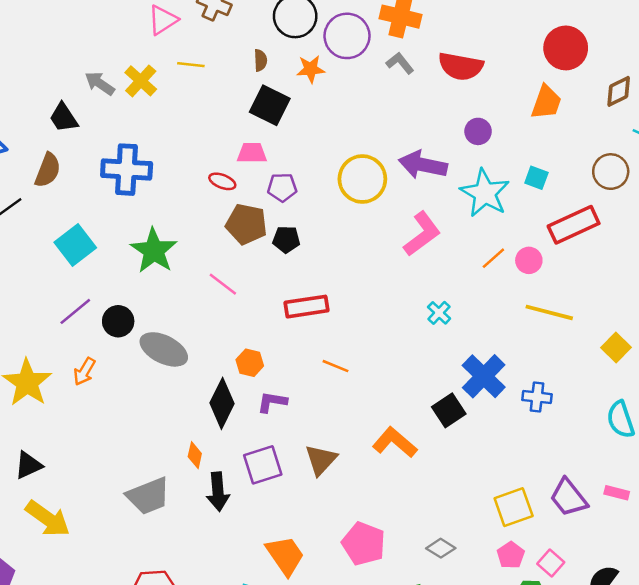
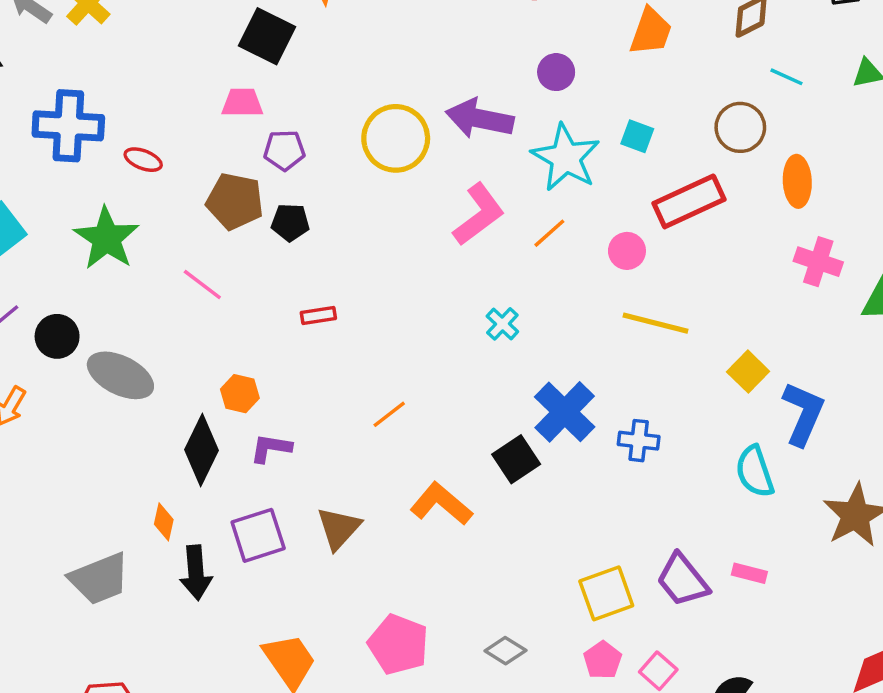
red ellipse: (222, 181) -> (143, 160), moved
orange line: (493, 258) -> (549, 233), moved
red rectangle: (306, 307) -> (318, 316), size x0.6
orange line: (336, 366) -> (389, 414), moved, turned -60

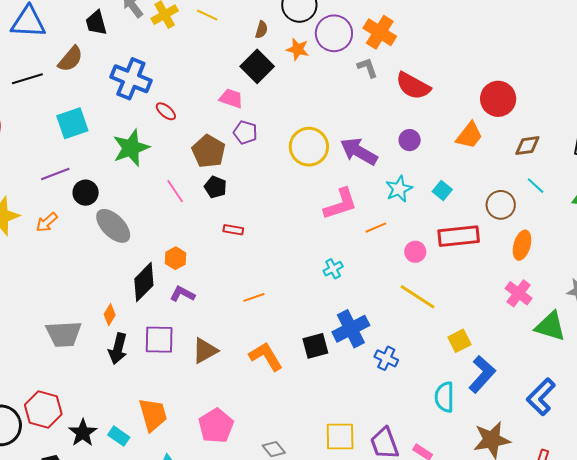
cyan star: (566, 158) -> (399, 189), size x0.7
black pentagon: (290, 222) -> (215, 187), moved

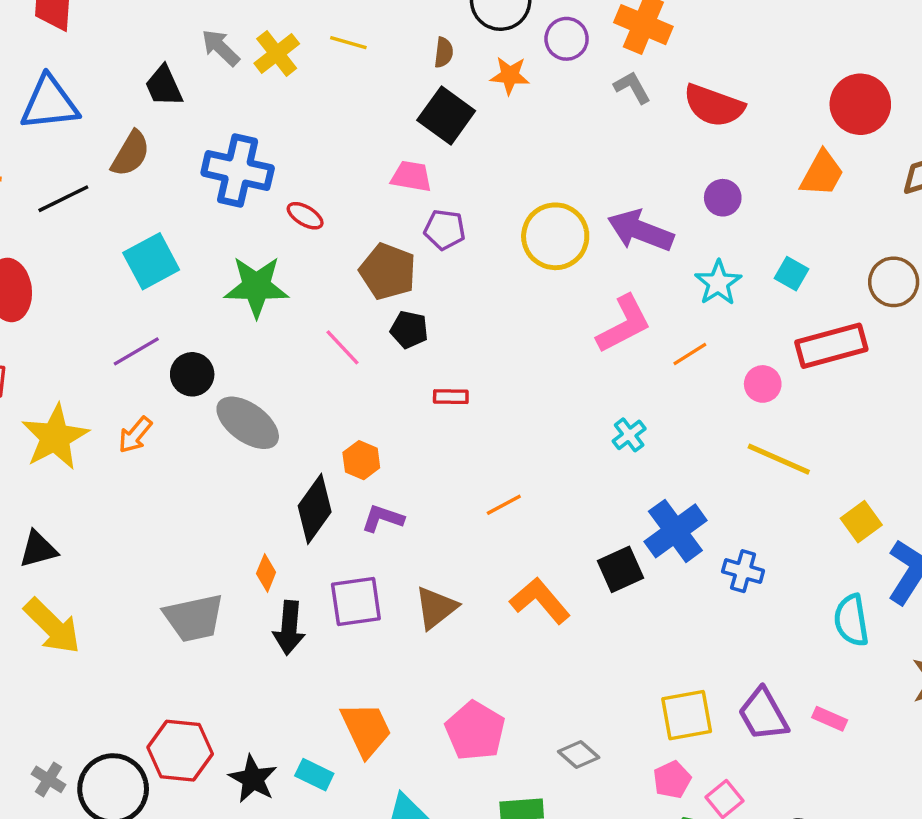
purple circle: (334, 33) -> (567, 39), size x0.7
green star: (131, 148) -> (256, 287), turned 30

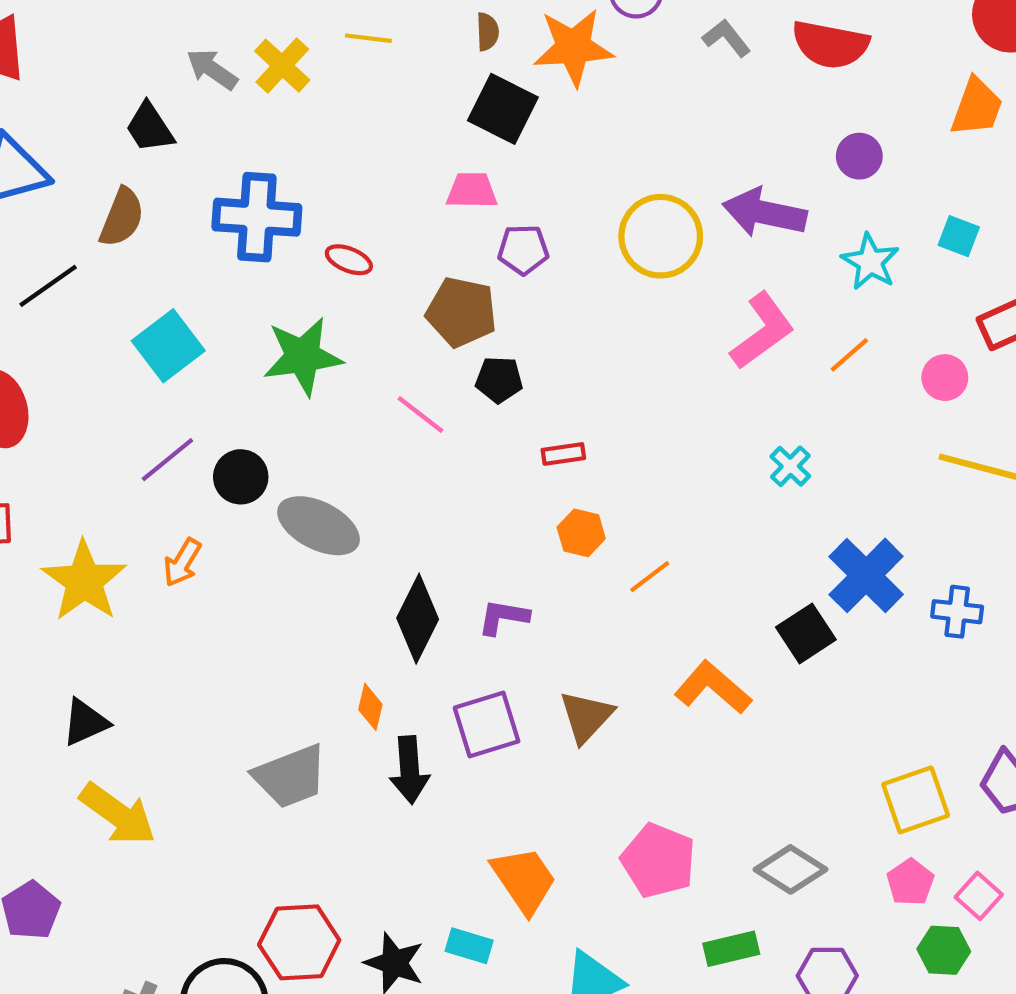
orange star: (510, 75) -> (573, 47), size x1.6
orange hexagon: (361, 460) -> (581, 533), moved
gray diamond: (579, 754) -> (791, 869), size x1.4

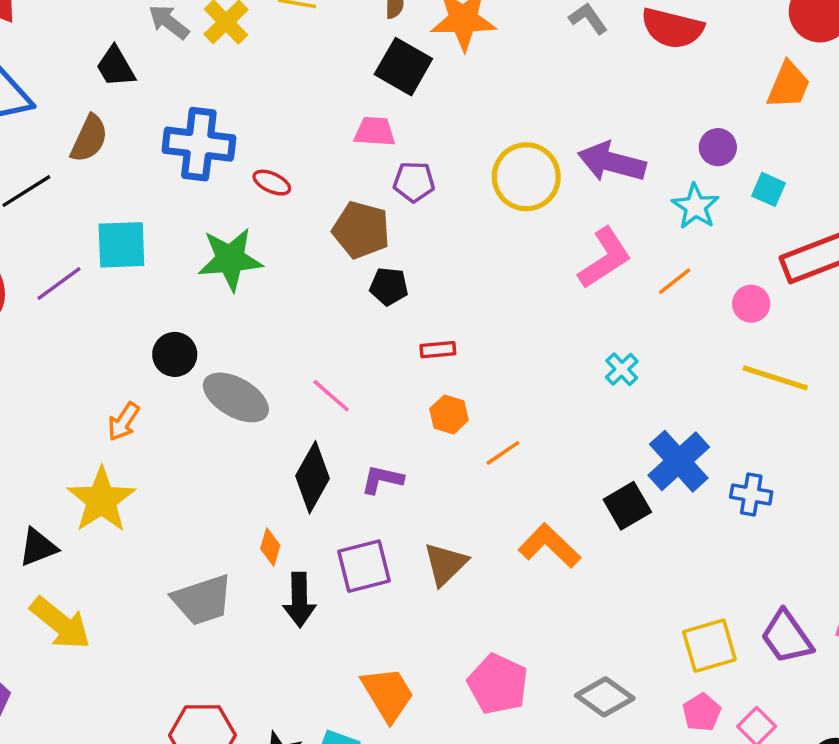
purple circle: (859, 156) -> (718, 147), moved
cyan square: (168, 346) -> (121, 245), turned 32
pink line: (420, 415) -> (331, 396), moved
purple line: (167, 460) -> (59, 283), moved
yellow star: (84, 581) -> (101, 500), moved

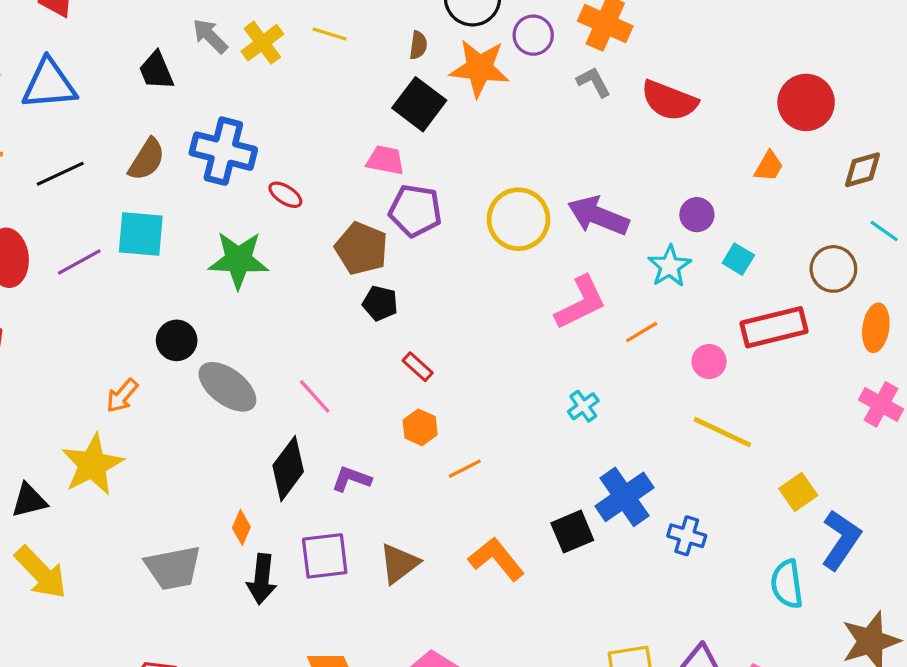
orange trapezoid: (789, 85) -> (769, 166), size x0.7
brown semicircle: (89, 138) -> (147, 159), moved
purple pentagon: (414, 182) -> (415, 211), size x1.4
red rectangle: (438, 350) -> (418, 367), turned 40

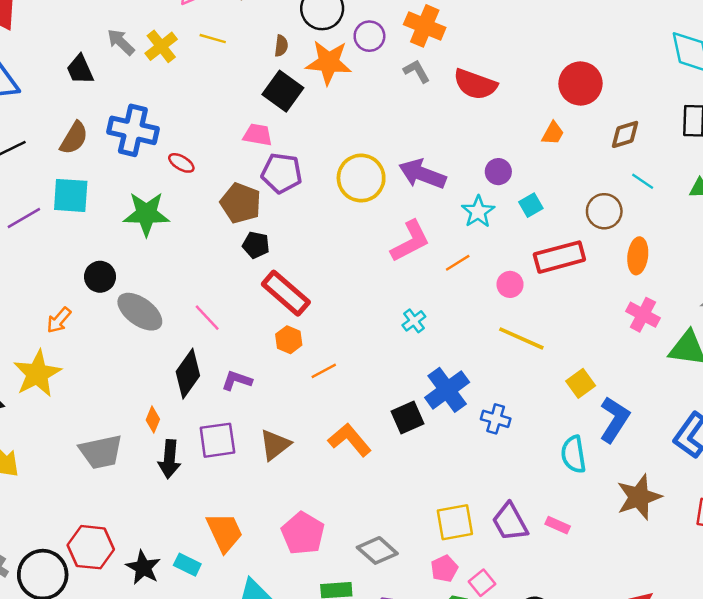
cyan square: (738, 259) -> (531, 205), turned 30
red rectangle: (418, 367) -> (286, 293), size x2.0

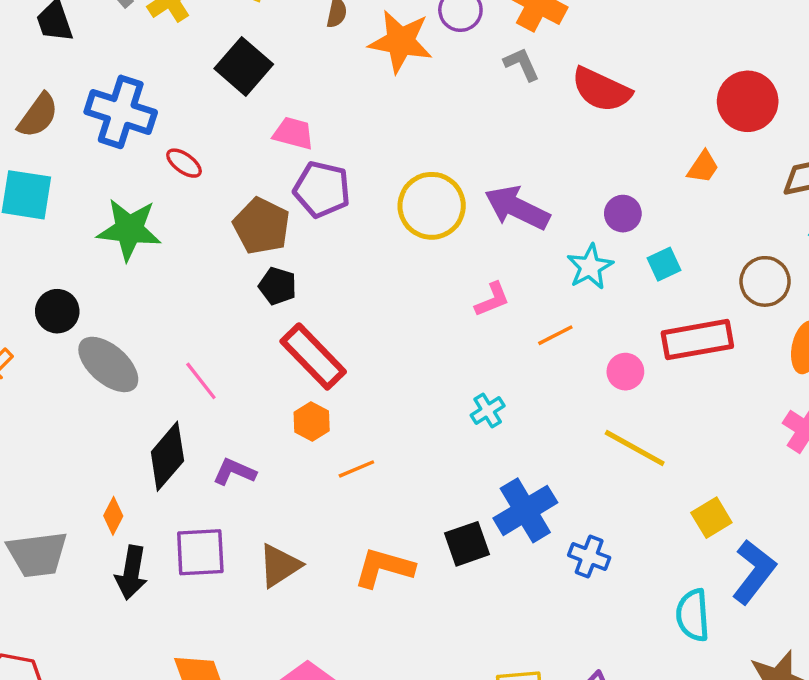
black square: (283, 91) -> (244, 66), moved
pink L-shape: (410, 241) -> (492, 300), size x0.6
orange L-shape: (350, 440) -> (384, 568), turned -39

